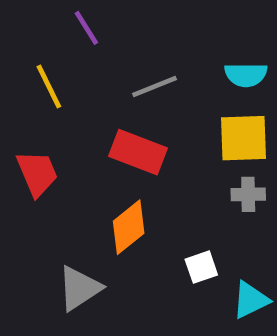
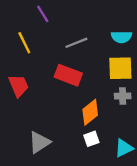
orange diamond: (129, 227) -> (90, 112), moved
white square: (201, 267) -> (91, 139), moved

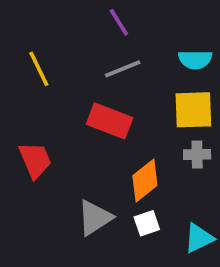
purple line: (43, 14) -> (119, 22), moved
red trapezoid: (19, 86) -> (35, 160), moved
gray triangle: (39, 142) -> (95, 218), moved

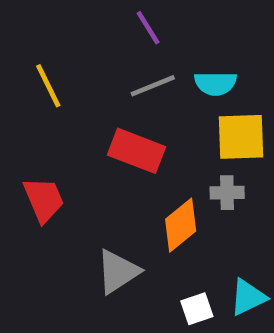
cyan semicircle: (195, 60) -> (215, 83), moved
gray cross: (197, 154) -> (227, 193), moved
white square: (147, 223) -> (197, 309), moved

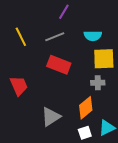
purple line: (148, 28) -> (64, 12), turned 63
gray line: (153, 86) -> (55, 37), moved
orange diamond: (181, 225) -> (86, 108), moved

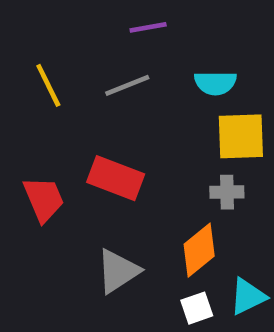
purple line: (64, 12) -> (148, 27), turned 49
red rectangle: (59, 65) -> (116, 178), moved

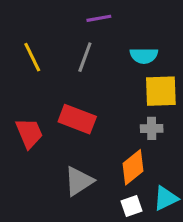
gray line: (127, 85) -> (85, 57), turned -48

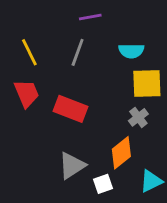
gray cross: (152, 128) -> (138, 117), turned -36
red trapezoid: (29, 133) -> (27, 93), moved
white square: (131, 206) -> (103, 184), moved

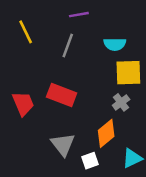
yellow line: (29, 52) -> (26, 32), moved
red trapezoid: (27, 93) -> (23, 104), moved
gray triangle: (72, 166) -> (63, 145), turned -35

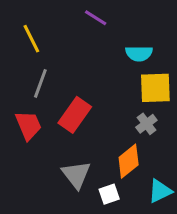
purple line: (79, 15) -> (96, 18), turned 42
gray line: (68, 45) -> (40, 83), moved
red rectangle: (62, 95) -> (75, 115), turned -76

